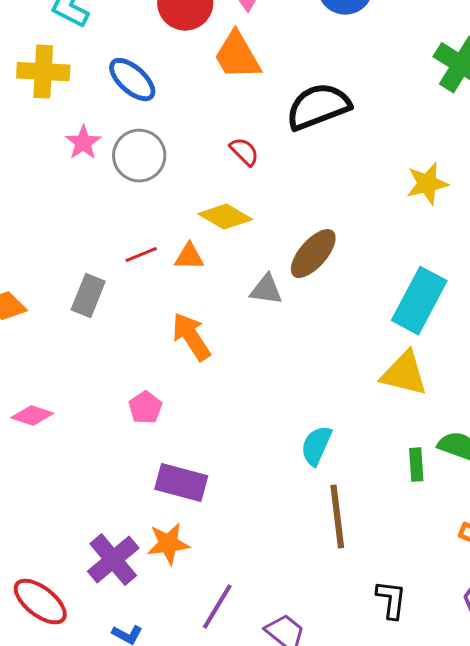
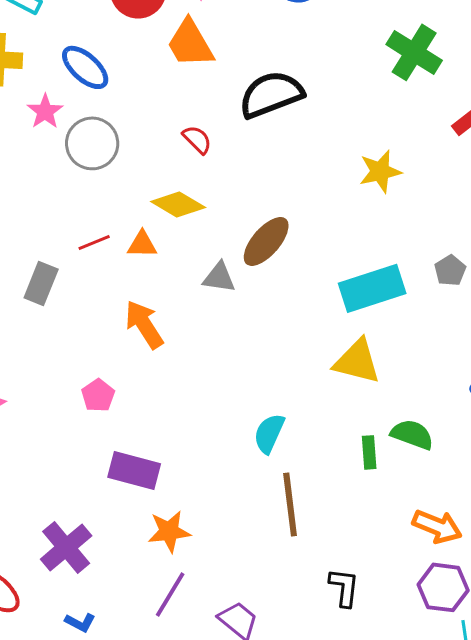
pink star: (83, 143) -> (45, 111), moved
cyan rectangle: (419, 301) -> (372, 288), turned 44
orange star: (168, 544) -> (169, 531), moved

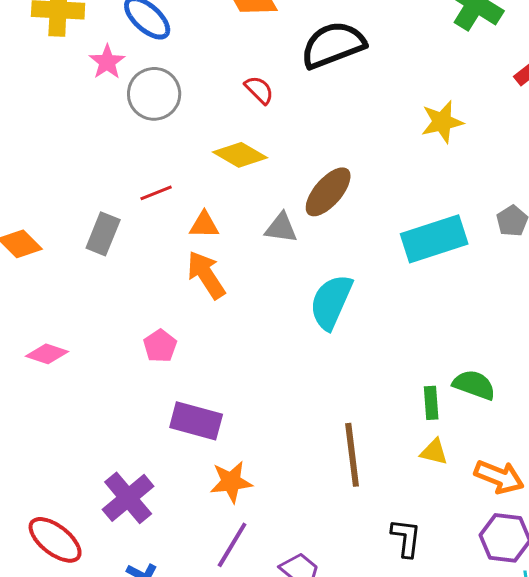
orange triangle: (142, 244) -> (204, 225), moved
yellow triangle: (357, 361) -> (434, 452), moved, size x0.6
cyan semicircle: (269, 433) -> (331, 302), moved, size x1.4

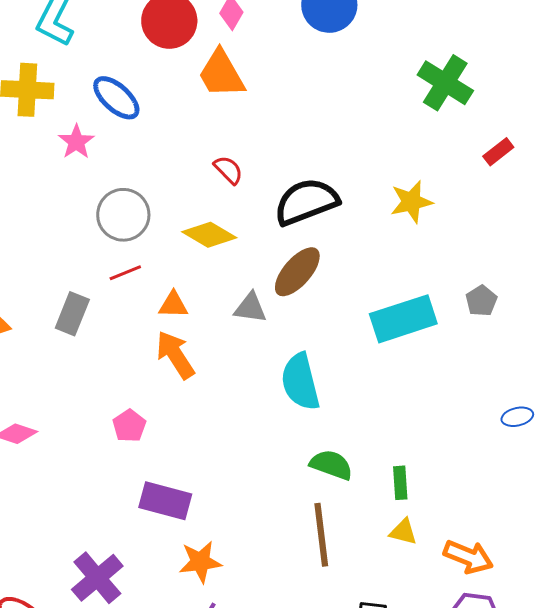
black semicircle: (333, 45) -> (306, 202), moved
gray circle: (154, 94) -> (123, 215), moved
cyan semicircle: (331, 302) -> (300, 382), turned -38
green semicircle: (474, 385) -> (331, 465), moved

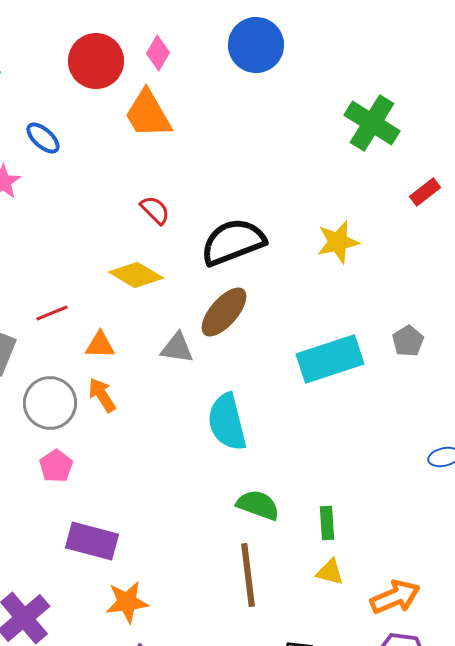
blue ellipse: (116, 98) -> (43, 138), size x0.7
gray circle: (123, 215) -> (50, 403), moved
orange arrow: (175, 355) -> (102, 395), size x0.7
orange arrow: (468, 557) -> (395, 597), turned -45

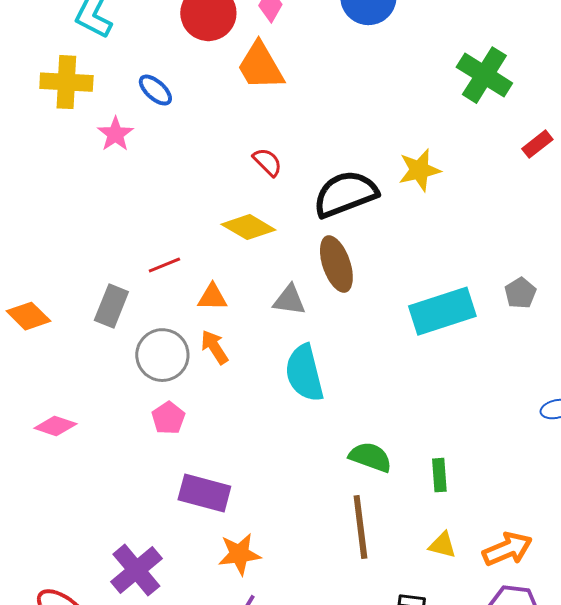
yellow star: (338, 242) -> (419, 170), moved
brown ellipse: (224, 312) -> (336, 264), turned -60
cyan semicircle: (227, 422) -> (304, 373), moved
yellow triangle: (330, 572) -> (442, 545), moved

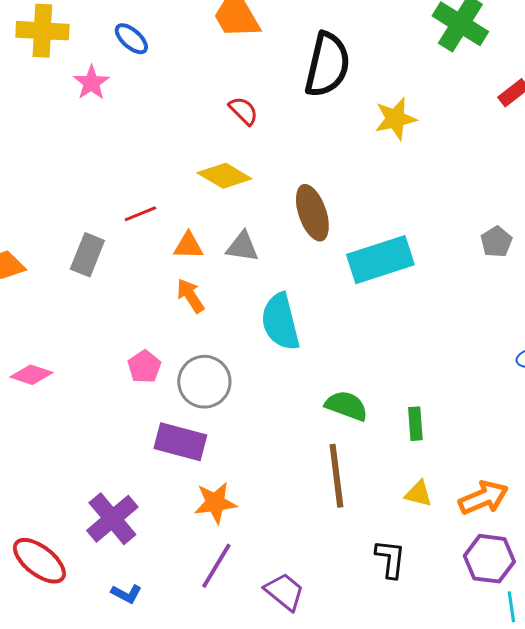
black semicircle: (345, 194) -> (327, 65), moved, turned 124
gray triangle: (289, 300) -> (242, 247), moved
cyan rectangle: (442, 311) -> (380, 260), moved
gray circle: (162, 355) -> (204, 382), moved

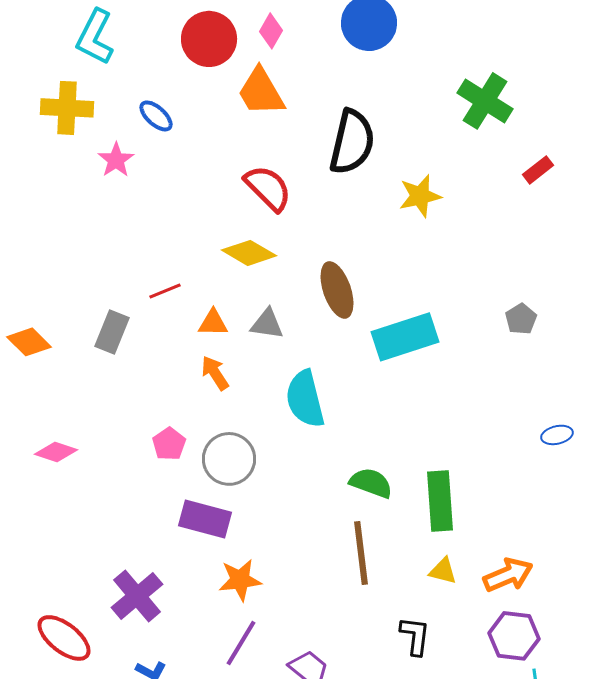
red semicircle: (243, 111) -> (268, 188), size x1.6
green rectangle: (415, 424) -> (440, 501), size x1.8

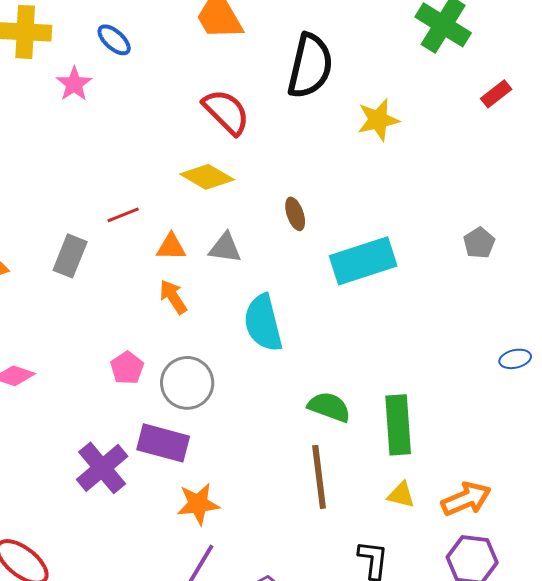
brown ellipse: (337, 290) -> (295, 214), size x0.6
purple cross: (137, 596) -> (102, 468), moved

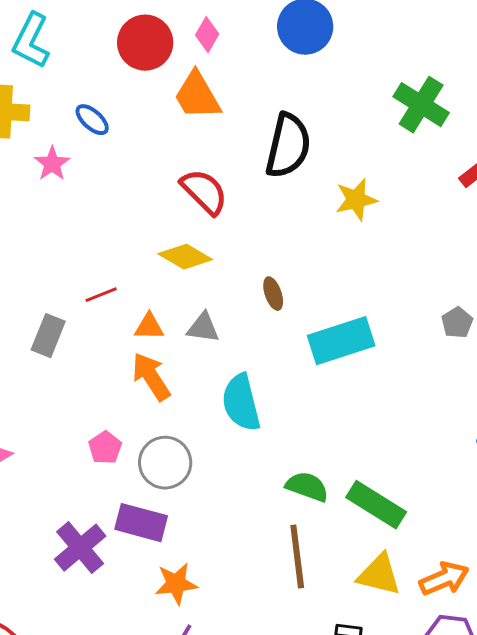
orange arrow: (173, 297) -> (151, 377), size x1.4
green rectangle: (398, 425) -> (376, 505), turned -54
yellow triangle: (401, 495) -> (379, 575), size x1.6

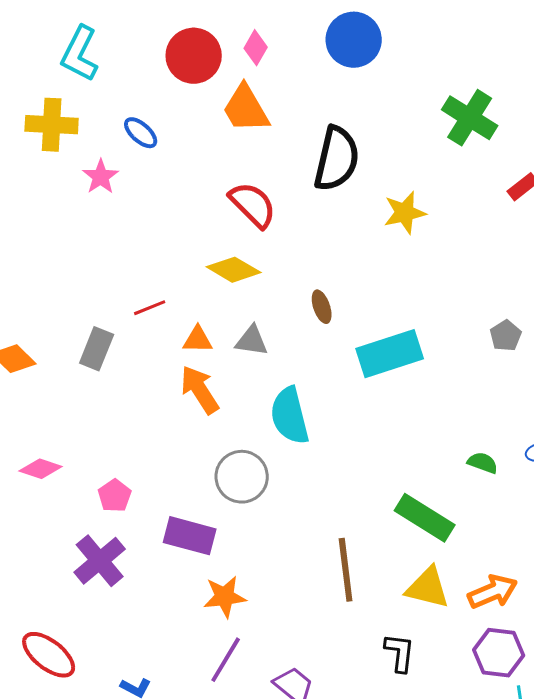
pink pentagon: (105, 448) -> (115, 496), moved
gray circle: (165, 463) -> (242, 477), moved
green semicircle: (307, 487) -> (483, 463), moved, size x0.7
purple cross: (80, 548) -> (100, 561), moved

